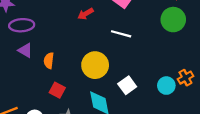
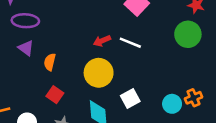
red arrow: (85, 14) -> (102, 41), moved

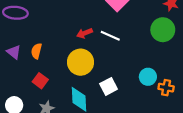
purple triangle: (26, 48) -> (14, 52), moved
orange cross: (194, 98) -> (166, 88), turned 32
cyan circle: (172, 104) -> (148, 77), moved

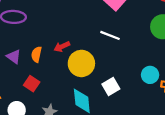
red arrow: (85, 33) -> (62, 47), moved
red square: (40, 81) -> (32, 84), moved

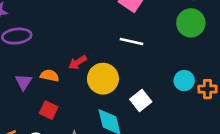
orange semicircle: (36, 54) -> (50, 76), turned 98
purple triangle: (14, 57) -> (24, 82), turned 35

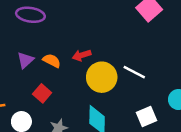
white line: (131, 42) -> (134, 72), moved
white square: (141, 100) -> (146, 117), moved

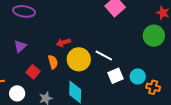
orange semicircle: (52, 61) -> (53, 62), moved, turned 48
white square: (146, 117) -> (116, 76), moved

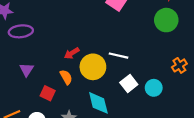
white square: (116, 76) -> (129, 83), moved
cyan circle: (138, 76) -> (154, 88), moved
orange cross: (153, 87) -> (179, 65), moved, turned -32

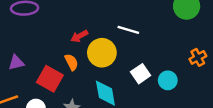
white line: (119, 56) -> (128, 30), moved
purple triangle: (27, 70) -> (16, 62), moved, turned 40
red square: (48, 93) -> (50, 79), size x1.5

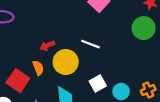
orange cross: (198, 57) -> (148, 90), moved

